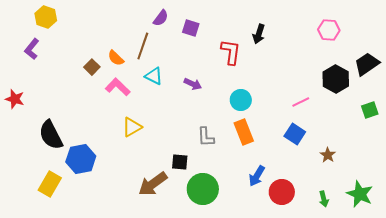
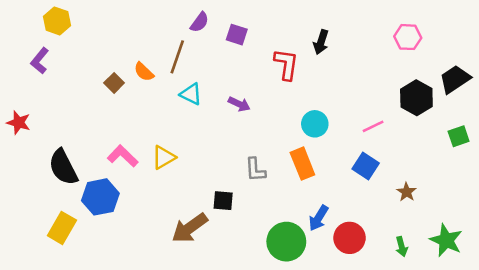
pink L-shape: (118, 87) -> (123, 156), moved
cyan circle: (241, 100) -> (315, 124), moved
green circle: (203, 189) -> (286, 242), moved

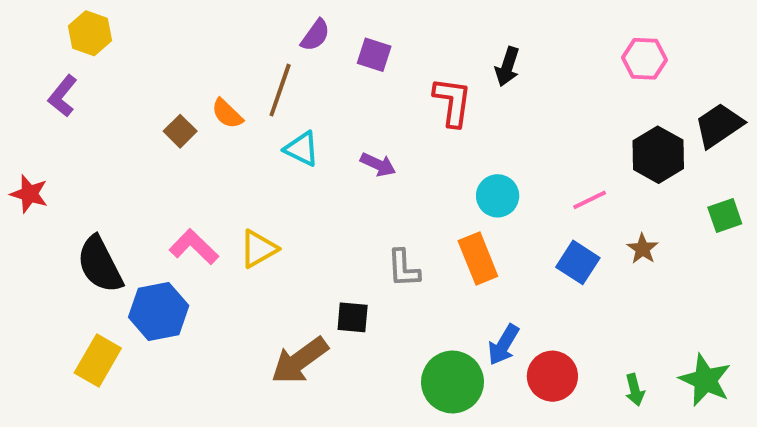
brown star: (407, 192) -> (643, 249), moved

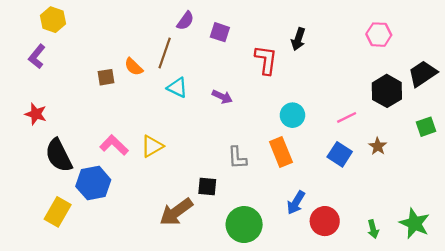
brown square: (180, 131) -> (106, 77), turned 36
red star: (29, 194) -> (36, 114), moved
green circle: (452, 382) -> (244, 225), moved

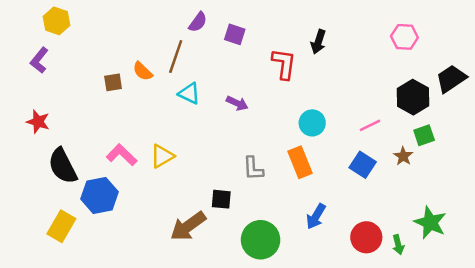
green square: (426, 127) -> (424, 135), moved
red circle: (325, 221) -> (366, 237), moved
green star: (415, 223) -> (430, 223), moved

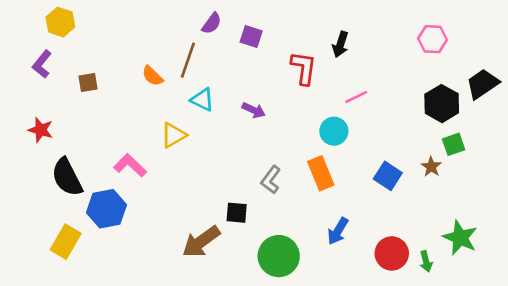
brown square: (113, 82) -> (88, 83), moved
pink line: (370, 125) -> (356, 97), moved
yellow triangle: (162, 156) -> (173, 135), moved
gray L-shape: (253, 168) -> (271, 180), turned 40

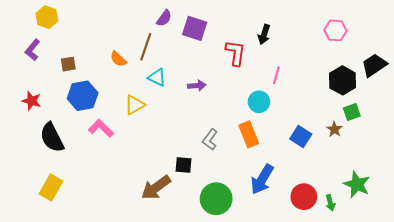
purple square: (251, 36) -> (195, 28), size x1.4
pink line: (356, 97) -> (276, 75), turned -48
purple arrow: (254, 110) -> (197, 86), turned -30
blue hexagon: (106, 209) -> (83, 96), moved
blue arrow: (338, 231) -> (262, 179), size x1.4

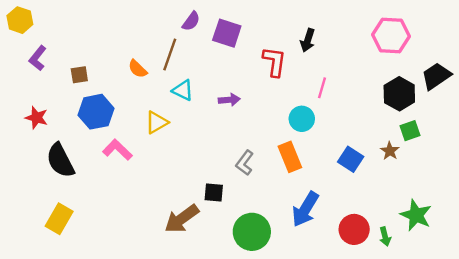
yellow hexagon: (47, 17) -> (20, 20), moved
pink hexagon: (335, 30) -> (391, 36), size x1.4

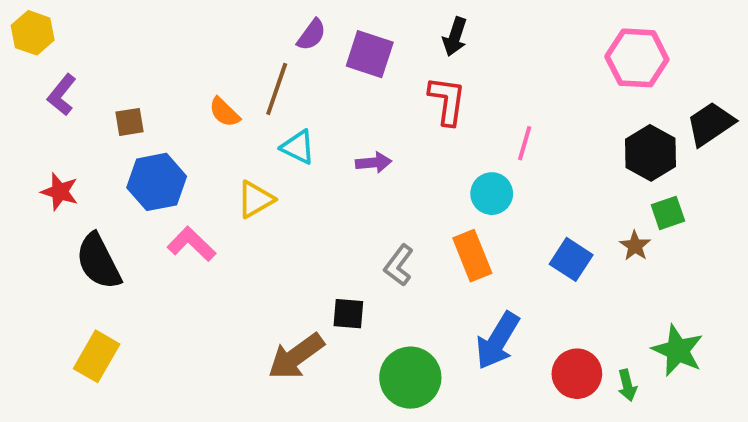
black arrow: (308, 40) -> (455, 37), moved

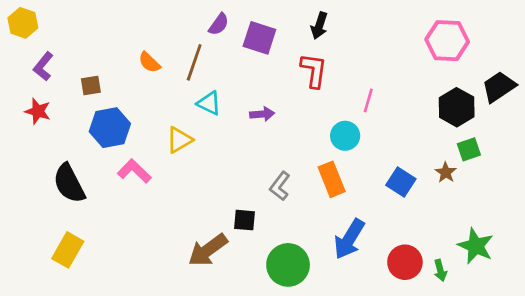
orange semicircle: (224, 112) -> (149, 62), moved
red star: (60, 192) -> (38, 111), moved

